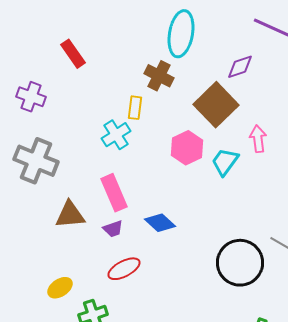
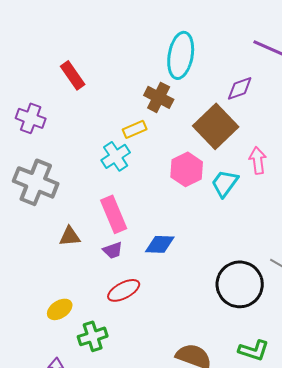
yellow rectangle: (135, 108) -> (135, 129), turned 60
brown triangle: (70, 215) -> (70, 236), size x0.7
blue diamond: (160, 223) -> (160, 244), turned -40

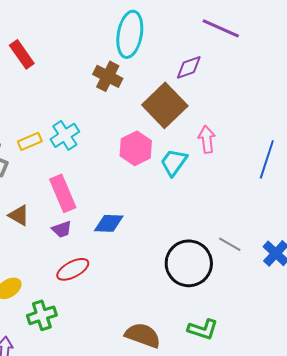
yellow rectangle: (135, 129) -> (30, 141), moved
brown triangle: (70, 236) -> (19, 215), turned 35

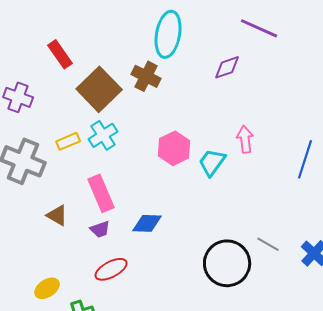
brown square: (165, 105) -> (99, 89), moved

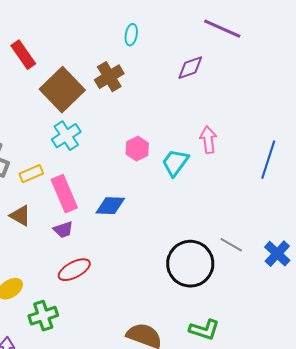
cyan ellipse: (168, 34) -> (131, 35), size x0.5
brown cross: (146, 76) -> (109, 77), turned 32
yellow rectangle: (68, 141) -> (31, 174), moved
pink hexagon: (174, 148) -> (137, 149), size x0.7
blue diamond: (147, 223) -> (110, 206), moved

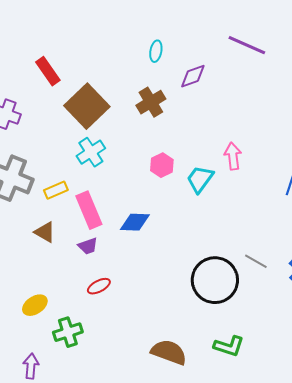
purple diamond: (190, 68) -> (193, 76), moved
brown cross: (109, 77) -> (151, 102), moved
red ellipse: (74, 270) -> (99, 286), size x0.7

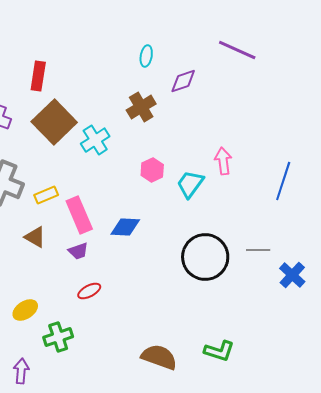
red rectangle: (48, 71) -> (38, 76), turned 44
brown square: (87, 106) -> (54, 122), moved
cyan cross: (91, 152) -> (95, 140), moved
gray line: (256, 261) -> (258, 250), moved, turned -30
black circle: (215, 280) -> (205, 257), moved

